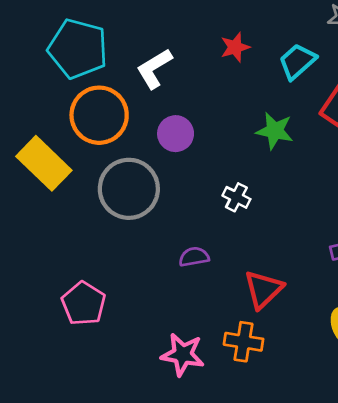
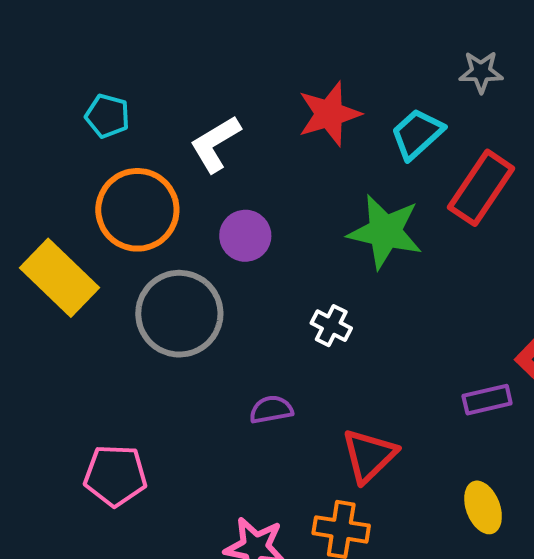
red star: (235, 47) -> (329, 114), size x1.5
cyan pentagon: (78, 49) -> (107, 116), size x0.5
green star: (275, 131) -> (385, 232), size x1.4
pink pentagon: (84, 304) -> (115, 475), turned -30

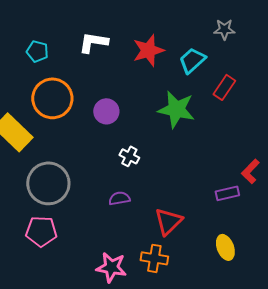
white L-shape: (215, 144) -> (93, 42), moved, turned 40
red rectangle: (481, 188) -> (224, 87), size x0.7
gray circle: (179, 314) -> (48, 183), moved
white cross: (331, 326) -> (129, 156), moved

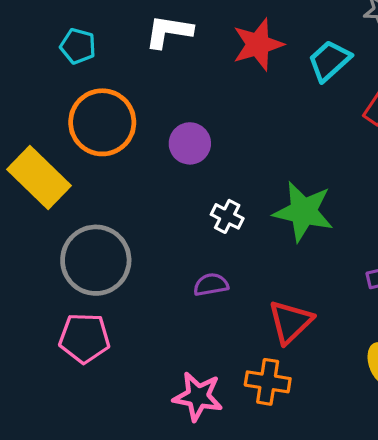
green star: (176, 109) -> (303, 212), moved

